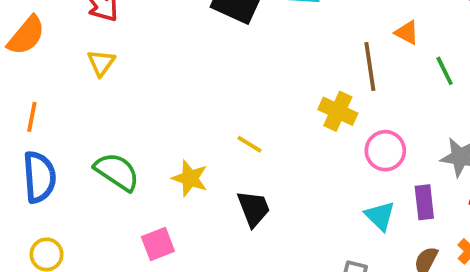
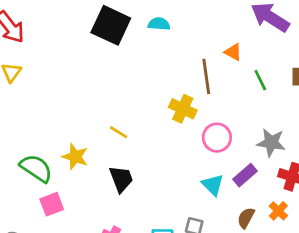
green semicircle: (117, 172) -> (36, 168), moved
purple rectangle: (424, 202) -> (245, 175), turned 55

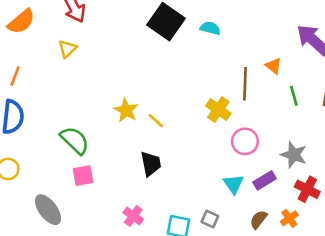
yellow star: (75, 157) -> (126, 110), moved

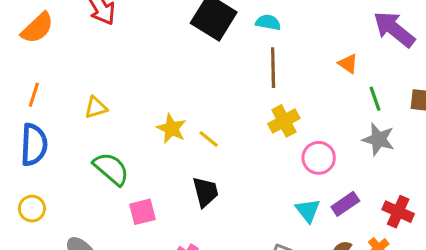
yellow triangle: (68, 49) -> (96, 108), moved, turned 30
brown line: (245, 84) -> (273, 68), moved
yellow cross: (218, 110) -> (284, 121), turned 30
gray star: (294, 155) -> (378, 139), moved
pink square: (83, 176) -> (143, 212), moved

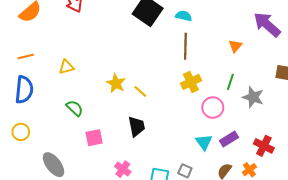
orange triangle: (348, 64) -> (235, 46), turned 32
orange line: (34, 95) -> (26, 56), turned 56
green line: (375, 99) -> (230, 82), moved, turned 35
green semicircle: (111, 169) -> (75, 108), size x0.7

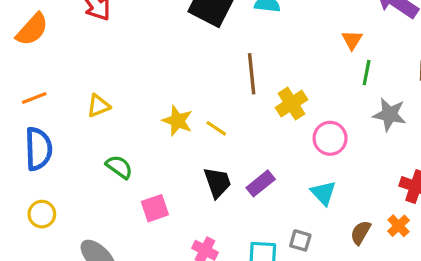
brown line: (185, 46) -> (252, 74), moved
green line: (230, 82) -> (367, 73), moved
purple rectangle: (229, 139) -> (261, 183), moved

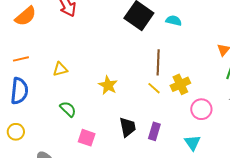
yellow line: (216, 128) -> (154, 88), moved
purple rectangle: (261, 183) -> (154, 131), turned -42
pink square: (155, 208) -> (87, 138), turned 30

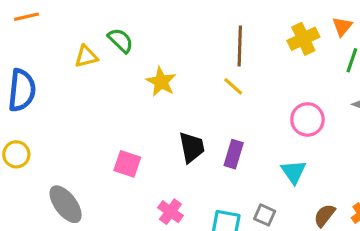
orange line: (21, 59) -> (27, 17), moved
yellow cross: (180, 84) -> (303, 39), moved
green semicircle: (68, 109) -> (121, 40), moved

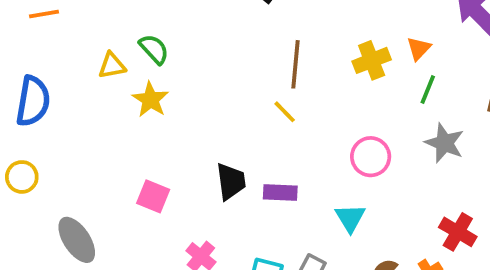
yellow star: (161, 82) -> (150, 100), moved
purple rectangle: (234, 154) -> (280, 192), turned 72

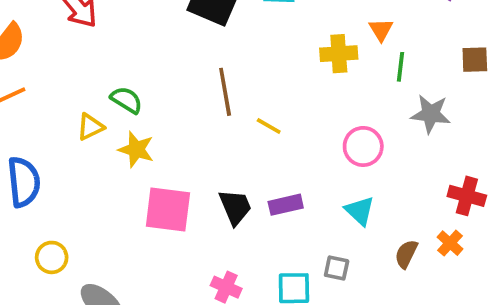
yellow cross: (372, 60) -> (339, 54), turned 33
brown line: (295, 64) -> (225, 92), moved
yellow circle: (22, 177) -> (52, 257), moved
pink square: (153, 196) -> (168, 210), moved, size x1.5

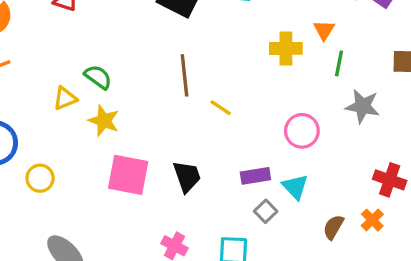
purple rectangle: (286, 205) -> (255, 176), moved
yellow circle: (52, 257) -> (40, 178), moved
gray square: (337, 268) -> (266, 211), moved, turned 30

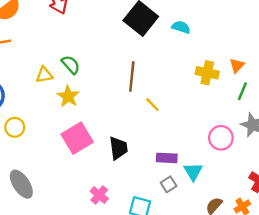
pink circle: (302, 131) -> (221, 138), moved
pink square: (128, 175) -> (77, 138), turned 36

